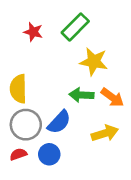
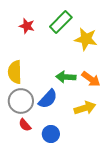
yellow star: (94, 62) -> (86, 39), moved
red semicircle: (18, 154) -> (25, 125), moved, turned -112
blue circle: (49, 154) -> (51, 134), moved

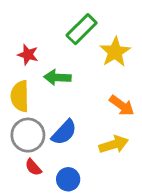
red star: (27, 26) -> (28, 55), moved
yellow star: (86, 39) -> (115, 52), turned 30
green arrow: (66, 77) -> (57, 77), moved

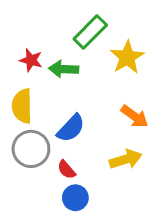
green arrow: (57, 77) -> (64, 69), moved
blue semicircle: (64, 132) -> (71, 128), moved
red semicircle: (33, 167) -> (66, 170), moved

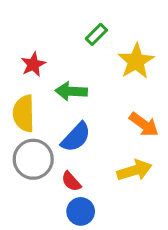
green rectangle: (90, 32) -> (96, 34), size x0.6
red star: (31, 60) -> (33, 64), turned 30
green arrow: (64, 69) -> (71, 91), moved

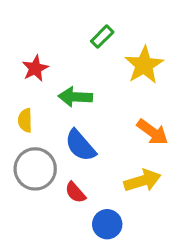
yellow semicircle: (24, 113) -> (25, 120), size x0.6
blue semicircle: (76, 137) -> (80, 145), turned 96
blue circle: (81, 211) -> (107, 224), moved

